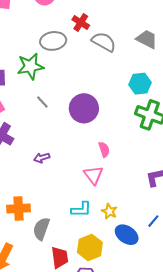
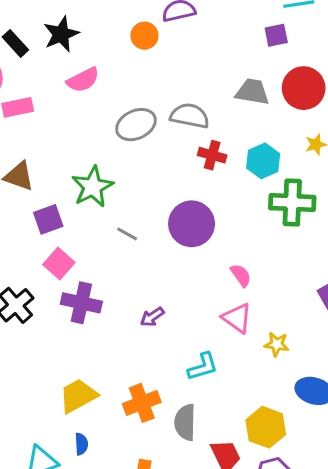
red cross: (81, 22) -> (212, 155), moved
gray ellipse: (53, 41) -> (136, 125), moved
cyan L-shape: (81, 209) -> (203, 367), moved
yellow star: (109, 211) -> (277, 344), moved

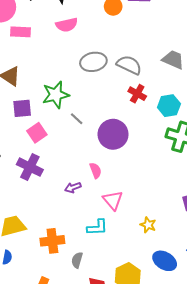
gray line: (127, 234) -> (77, 119), moved
pink square: (59, 263) -> (37, 133), moved
pink semicircle: (241, 275) -> (95, 170), moved
pink triangle: (237, 318) -> (113, 200), moved
gray semicircle: (185, 422) -> (77, 260), size x0.7

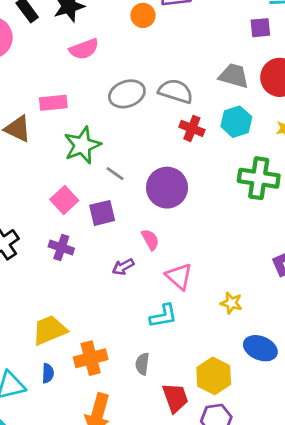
pink rectangle: (20, 32) -> (53, 103), moved
cyan hexagon: (169, 106) -> (236, 122), moved
purple square: (22, 108) -> (102, 213), moved
purple cross: (30, 167) -> (61, 247), size x0.7
orange cross: (52, 241) -> (91, 358), moved

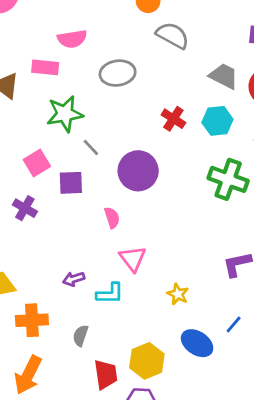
pink semicircle: (84, 49) -> (72, 39), moved
gray semicircle: (176, 91) -> (173, 35), moved
purple arrow: (123, 267) -> (74, 279), moved

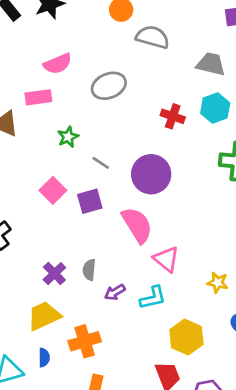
green star: (65, 114) -> (68, 137), size x0.6
purple cross: (25, 208) -> (54, 274), moved, turned 30
pink semicircle: (112, 218) -> (137, 225), size x1.8
gray semicircle: (81, 336) -> (89, 270), moved
yellow hexagon: (147, 361) -> (186, 337), moved

